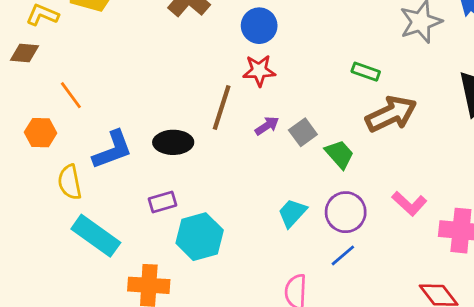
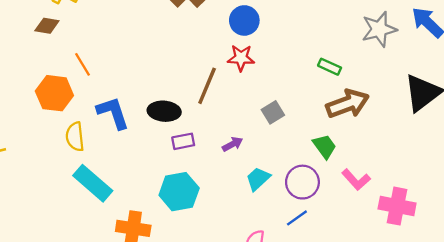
purple arrow: (267, 126) -> (232, 144), moved
orange hexagon: (41, 133) -> (54, 93), size x1.4
blue L-shape: (112, 150) -> (113, 113), turned -93
green trapezoid: (339, 154) -> (324, 146), moved
purple rectangle: (162, 202) -> (183, 141), moved

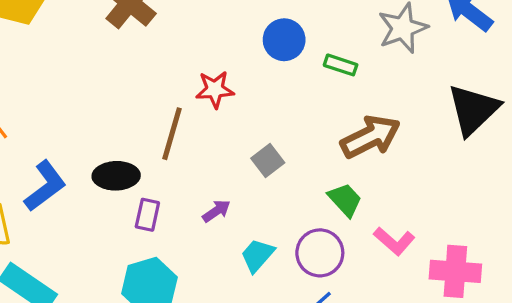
blue circle: (244, 20) -> (284, 40), moved
green rectangle: (330, 67) -> (341, 65), moved
blue L-shape: (113, 113) -> (45, 186), turned 78
purple rectangle: (183, 141) -> (147, 215), turned -60

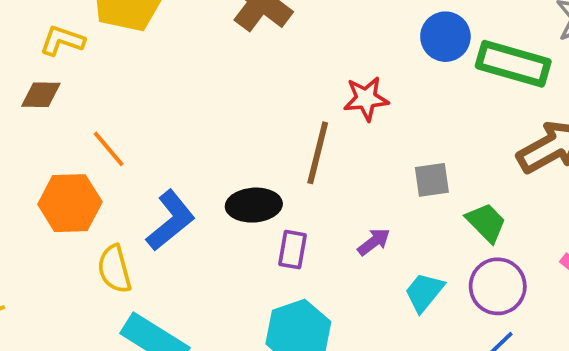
green rectangle: (341, 65) -> (513, 64), size x1.8
gray square: (268, 161) -> (432, 180), turned 32
green trapezoid: (345, 200) -> (486, 222), moved

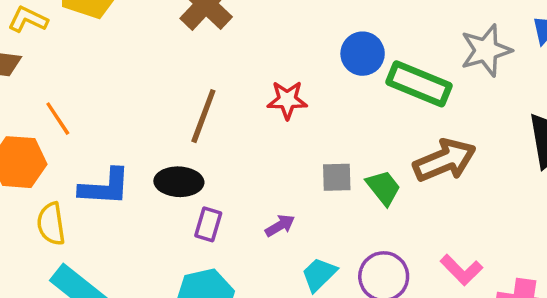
brown line: (318, 153) -> (203, 116), moved
blue L-shape: (171, 221) -> (105, 187), turned 36
green trapezoid: (486, 222) -> (383, 188), moved

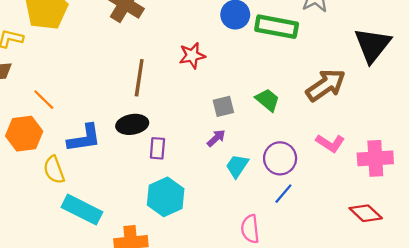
brown arrow: (445, 160) -> (326, 85), moved
gray square: (337, 177) -> (223, 106), moved
purple arrow: (280, 226) -> (216, 138), moved

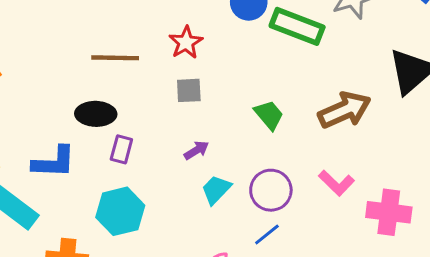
red star: (192, 56) -> (186, 42), turned -30
brown line: (139, 78) -> (115, 58), turned 72
gray square: (223, 106) -> (189, 90), moved
blue L-shape: (84, 138) -> (54, 162), moved

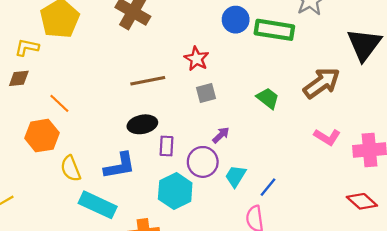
cyan trapezoid: (216, 190) -> (236, 176), moved
purple circle: (271, 190) -> (203, 162), moved
blue line: (267, 235) -> (268, 187), moved

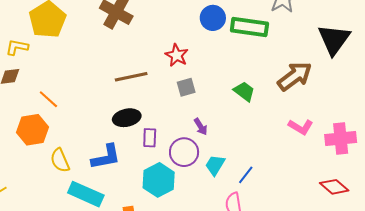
purple arrow: (221, 135) -> (201, 127), turned 102

